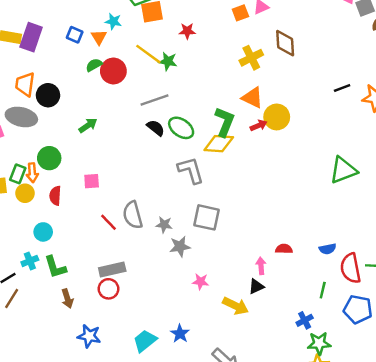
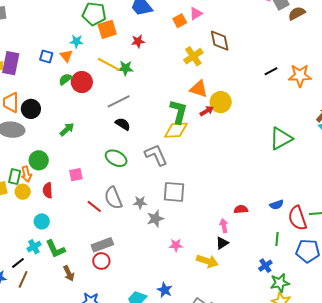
green ellipse: (181, 128) -> (116, 158), moved

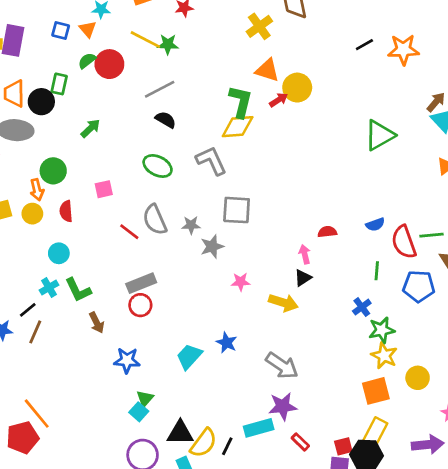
green rectangle: (15, 177) -> (59, 84), moved

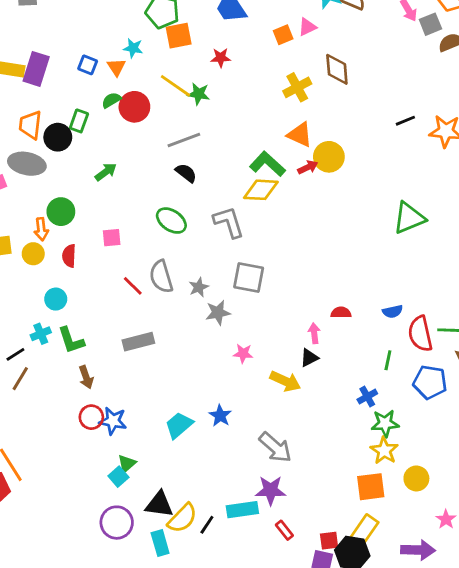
green L-shape: (241, 102) -> (267, 164), turned -68
gray star: (191, 225) -> (199, 287), turned -30
red circle: (140, 305) -> (91, 417), moved

